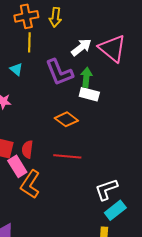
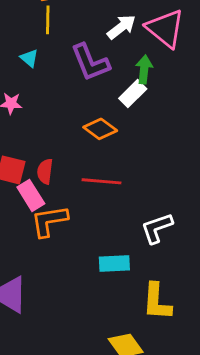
green arrow: (86, 77) -> (144, 69), moved
white rectangle: (89, 94) -> (133, 94), turned -60
orange L-shape: (30, 184) -> (49, 221), turned 48
cyan rectangle: (115, 210) -> (114, 263), moved, turned 35

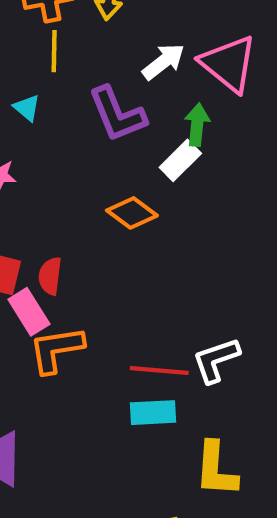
red line: (102, 181) -> (159, 371), moved

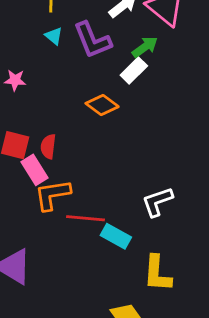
cyan triangle: (27, 108) -> (54, 36), moved
green arrow: (197, 125) -> (145, 47), turned 48
red line: (159, 371) -> (86, 218), moved
cyan rectangle: (153, 413) -> (116, 236), turned 32

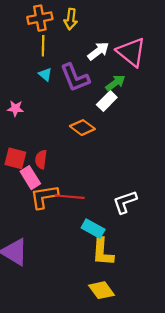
red line: (86, 218) -> (70, 197), moved
yellow L-shape: (157, 274) -> (103, 252), moved

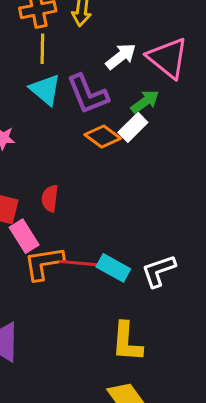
cyan triangle: (45, 74) -> (45, 90), size x1.6
orange diamond: (82, 128) -> (103, 136), moved
red semicircle: (41, 159) -> (50, 198), moved
cyan rectangle: (93, 229) -> (113, 268), moved

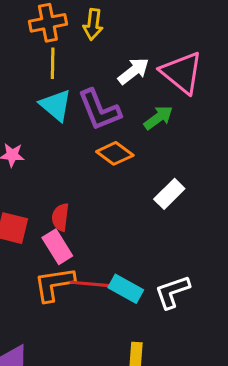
white rectangle: (133, 127) -> (169, 194), moved
pink rectangle: (24, 236) -> (57, 247), moved

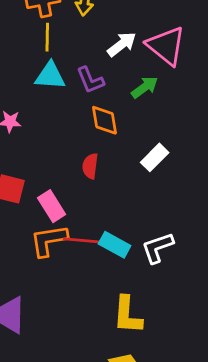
cyan triangle: (56, 105) -> (50, 76), turned -36
purple L-shape: (99, 110) -> (90, 80), size x0.7
orange diamond: (115, 153) -> (105, 120), turned 44
red semicircle: (60, 217) -> (90, 166), moved

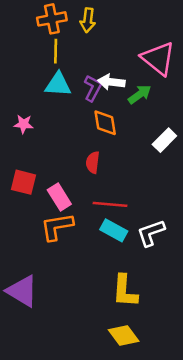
white arrow: (122, 44) -> (111, 82), moved, turned -135
purple L-shape: (90, 80) -> (93, 88), turned -130
white rectangle: (155, 157) -> (164, 140), moved
red line: (83, 240) -> (110, 204), moved

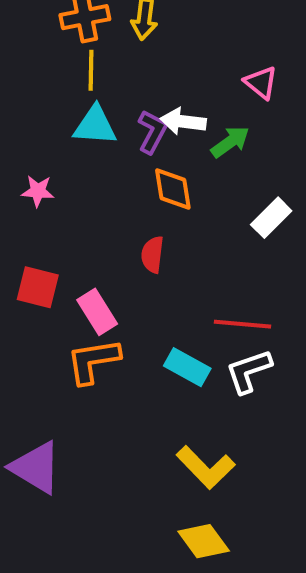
pink triangle: (158, 59) -> (261, 83), size x0.6
red line: (110, 204) -> (242, 324), moved
yellow L-shape: (125, 291) -> (206, 467), turned -48

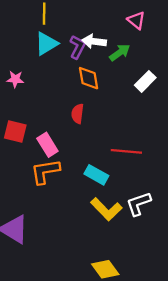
cyan triangle: (95, 126) -> (46, 44), turned -35
white rectangle: (271, 218) -> (145, 81), moved
white L-shape: (249, 371) -> (139, 204), moved
yellow L-shape: (206, 467) -> (106, 209), moved

